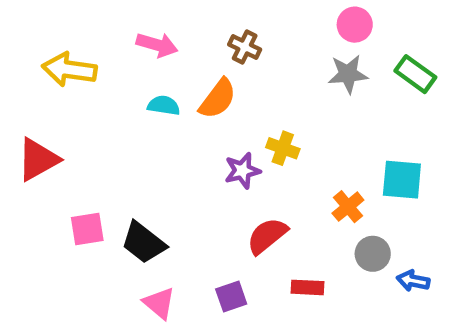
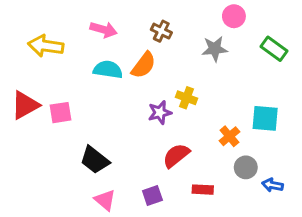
gray star: (348, 74) -> (215, 49), moved
cyan semicircle: (164, 105) -> (108, 70), size x1.4
pink square: (87, 229) -> (61, 113), moved

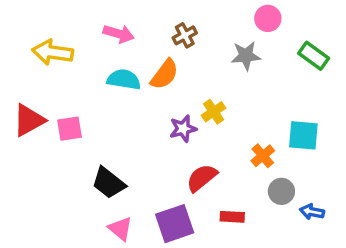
brown cross: (161, 31) -> (185, 35), turned 36
yellow cross: (186, 98) -> (214, 112), turned 36
purple square: (152, 196) -> (175, 224), size x1.6

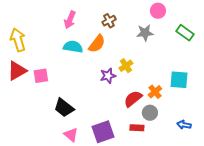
pink arrow: (119, 34) -> (70, 20), turned 96
yellow arrow: (53, 52) -> (18, 40), moved, turned 65
red semicircle: (202, 178) -> (133, 99), moved
gray circle: (281, 191) -> (150, 113), moved

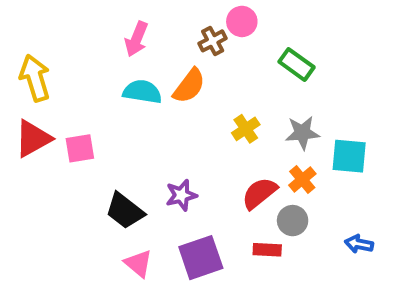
pink circle: (158, 11) -> (242, 21), moved
gray star: (145, 33) -> (302, 133), moved
green rectangle: (185, 33) -> (296, 64), moved
purple star: (108, 76) -> (181, 195), moved

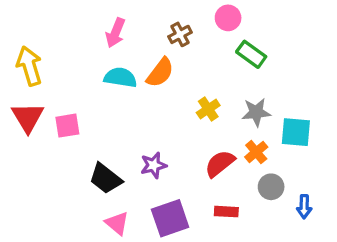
pink circle: (242, 21) -> (228, 18), moved
red triangle: (33, 139) -> (28, 117), turned -32
gray circle: (293, 221) -> (271, 187), moved
blue arrow: (359, 244) -> (304, 207), turned -100

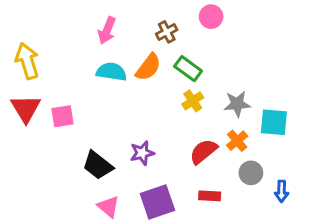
green rectangle: (251, 54) -> (188, 69), moved

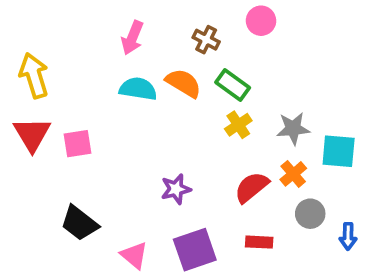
brown cross: (167, 32) -> (206, 40), turned -35
orange semicircle: (148, 67) -> (183, 83), turned -96
black trapezoid: (98, 165) -> (79, 223), moved

